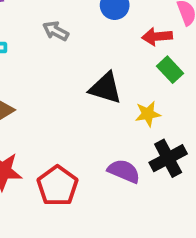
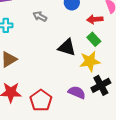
green rectangle: (170, 70) -> (94, 39), moved
yellow star: (148, 114) -> (90, 61), size x1.5

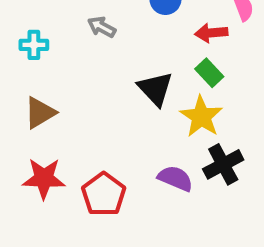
black triangle: (67, 47) -> (155, 89), turned 30
yellow star: (90, 61) -> (201, 117), turned -30

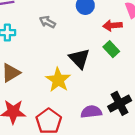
yellow star: (201, 117) -> (58, 80), moved
purple semicircle: (175, 178) -> (91, 112), turned -30

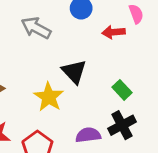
gray arrow: (47, 22) -> (36, 28), size x1.5
green rectangle: (111, 49) -> (122, 90), moved

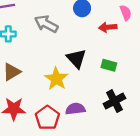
green rectangle: (122, 90) -> (109, 65), moved, turned -32
purple semicircle: (88, 135) -> (75, 109), moved

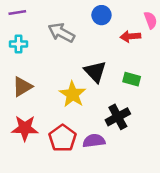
black cross: (114, 101) -> (118, 117), moved
purple semicircle: (75, 109) -> (94, 141), moved

